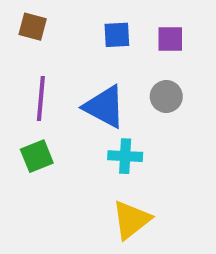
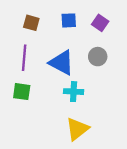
brown square: (33, 27) -> (31, 23), moved
purple square: (170, 39) -> (100, 23), turned 35
green square: (37, 156) -> (22, 92), turned 30

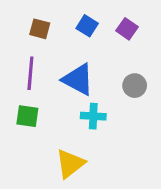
blue square: (69, 20) -> (87, 26), turned 35
gray circle: (98, 57) -> (135, 86), moved
yellow triangle: (77, 129) -> (70, 164), moved

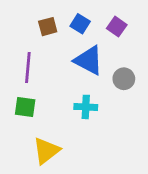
brown square: (40, 29) -> (48, 27), moved, turned -30
blue triangle: (78, 79) -> (89, 60), moved
yellow triangle: (70, 164) -> (46, 151), moved

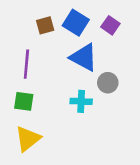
blue square: (80, 24) -> (76, 23), size x1.4
gray circle: (124, 79) -> (108, 83), moved
yellow triangle: (46, 151) -> (28, 139), moved

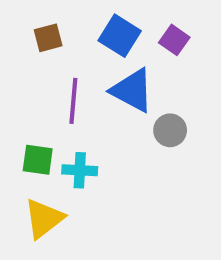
brown square: (45, 25) -> (48, 38), moved
purple line: (26, 64) -> (73, 101), moved
cyan cross: (81, 101) -> (80, 170), moved

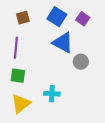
purple line: (73, 101) -> (16, 48), moved
cyan cross: (80, 170) -> (52, 94), moved

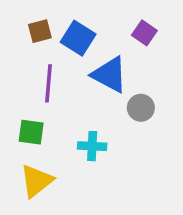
blue square: (57, 17) -> (78, 38), moved
purple line: (16, 48) -> (49, 83), moved
cyan cross: (52, 94) -> (92, 146), moved

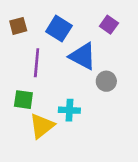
brown square: (40, 31) -> (18, 26), moved
yellow triangle: (36, 181) -> (42, 126), moved

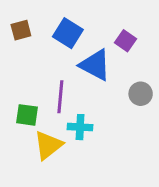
purple square: (109, 25) -> (125, 41), moved
purple line: (37, 63) -> (60, 97), moved
gray circle: (106, 81) -> (141, 94), moved

